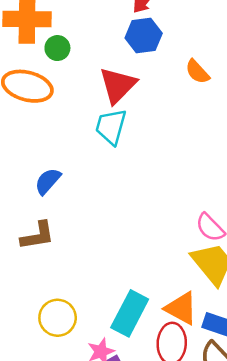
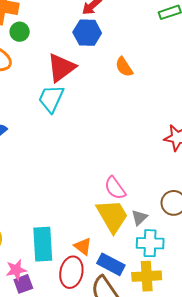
orange triangle: (181, 308) -> (83, 246), size x0.7
cyan rectangle: (130, 313) -> (43, 244), turned -40

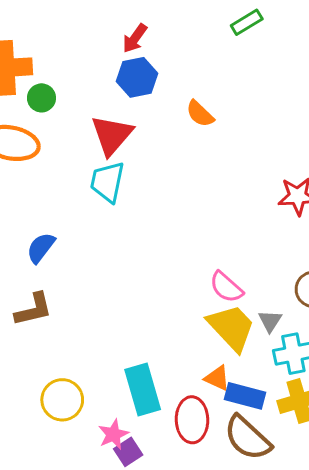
orange triangle: (83, 246) -> (217, 378), moved

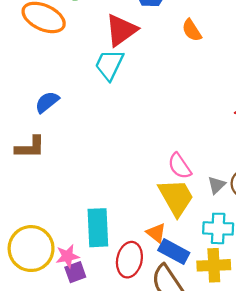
gray triangle: (270, 321) -> (217, 185), moved
yellow circle: (62, 400) -> (31, 249), moved, size x1.4

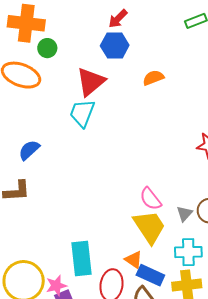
orange semicircle: (192, 30) -> (153, 78), turned 105

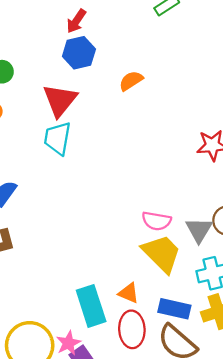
pink semicircle: (151, 199) -> (156, 221), turned -30
gray triangle: (184, 214) -> (199, 230), size x1.4
orange triangle: (134, 260) -> (129, 293), moved

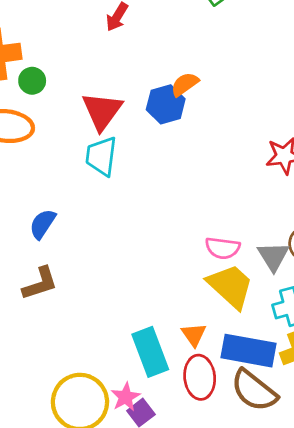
blue hexagon: (79, 53) -> (166, 104), moved
orange triangle: (129, 293) -> (194, 335), turned 35
blue rectangle: (174, 309) -> (249, 351), size x1.4

